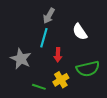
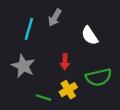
cyan line: (44, 38) -> (29, 29), moved

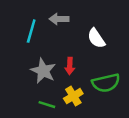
gray arrow: (55, 18) -> (59, 19), turned 60
gray star: (23, 66) -> (43, 71), moved

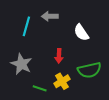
gray star: (43, 71) -> (21, 64), moved

